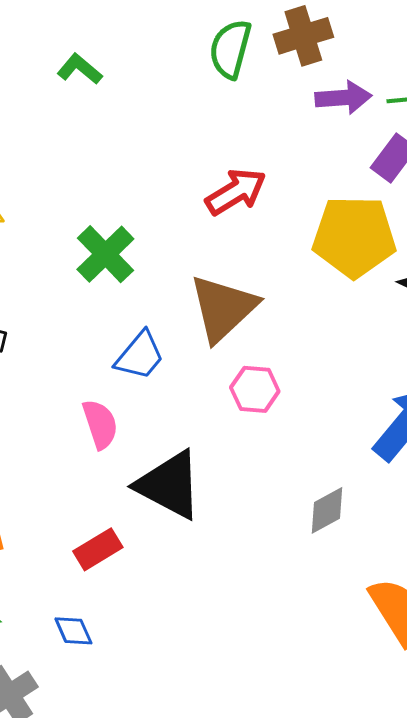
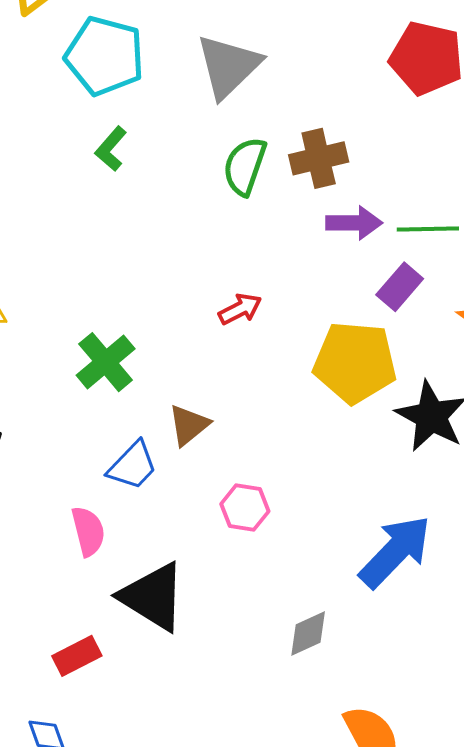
green L-shape: (80, 69) -> (111, 149), moved, turned -93
red arrow: (236, 192) -> (240, 309), size x0.7
brown triangle: (223, 308) -> (189, 425), moved, size x0.6

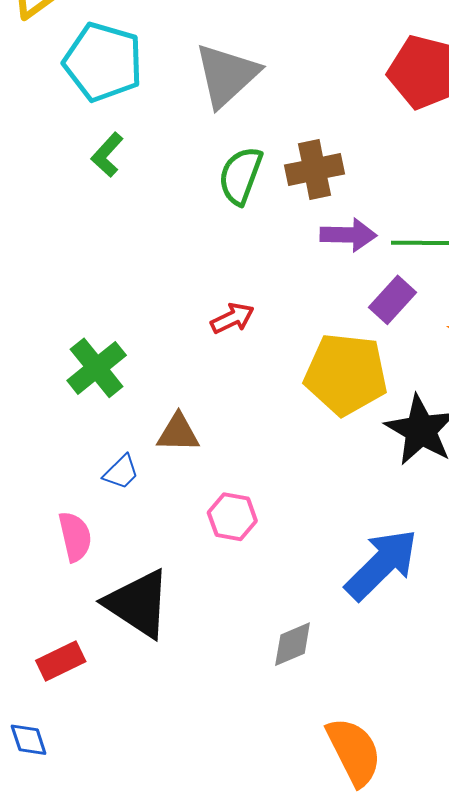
brown triangle: (189, 425) -> (178, 433), turned 39
blue trapezoid: (133, 466) -> (121, 472), size x0.7

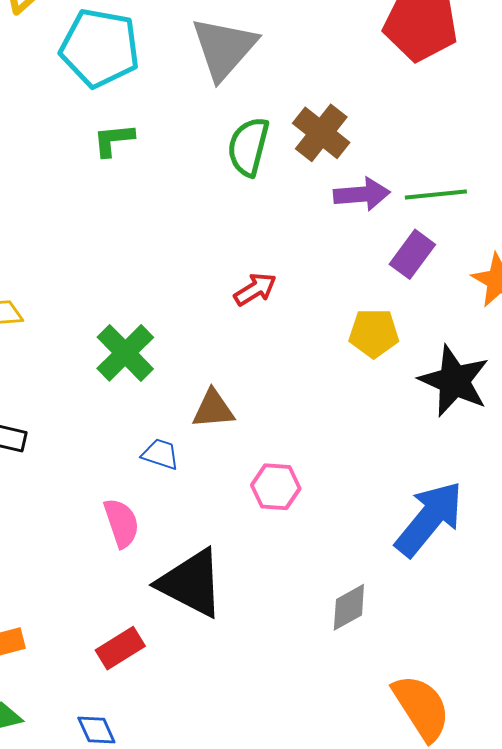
green L-shape: (107, 155) -> (113, 140), turned 48
brown cross: (315, 169) -> (321, 133), turned -34
yellow pentagon: (346, 374) -> (374, 333), size x0.6
blue trapezoid: (121, 472) -> (160, 454), turned -111

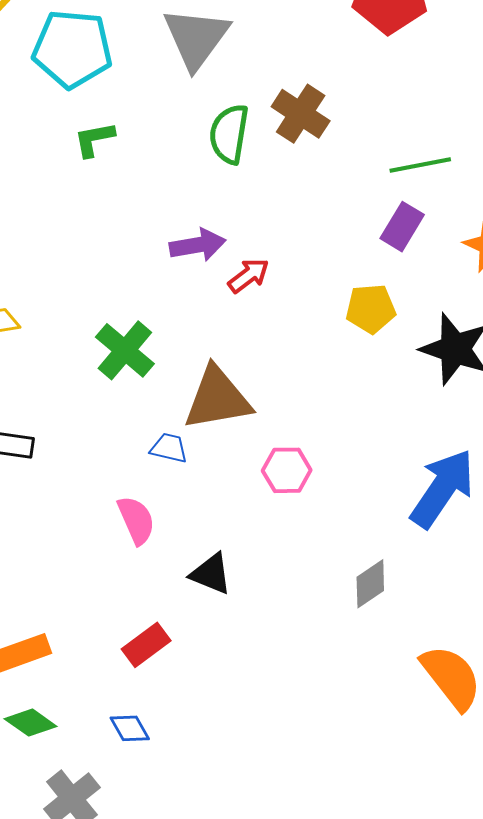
purple arrow: (362, 194) -> (198, 245), moved
brown triangle: (213, 409) -> (217, 398), size x1.6
black triangle: (191, 583) -> (211, 574), size x0.6

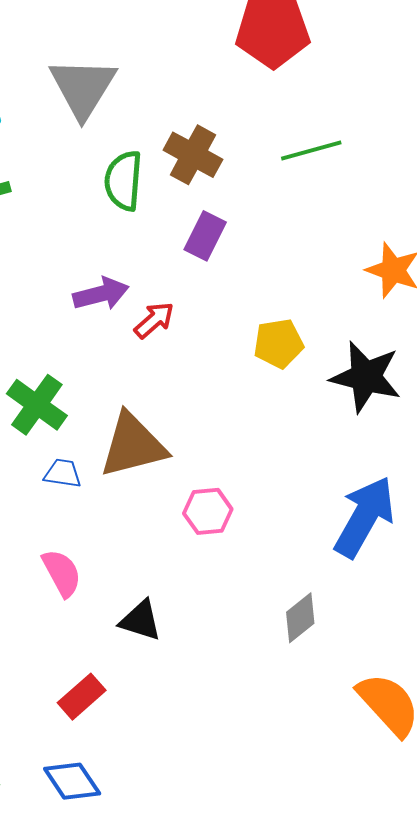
green line: (420, 165) -> (311, 151), moved
purple rectangle: (402, 227) -> (205, 236), moved
blue trapezoid: (169, 448) -> (63, 473), moved
blue diamond: (130, 728) -> (72, 781), size x1.4

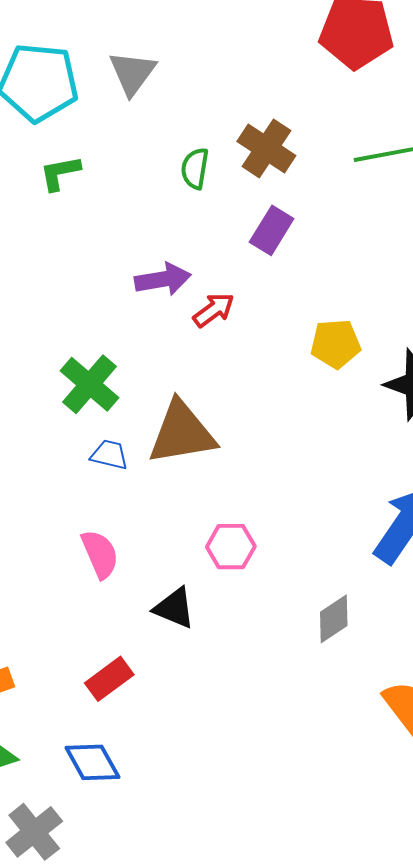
gray triangle: (83, 88) -> (132, 73), moved, size x0.7
green semicircle: (123, 181) -> (195, 168), size x0.7
pink hexagon: (208, 511) -> (231, 547), moved

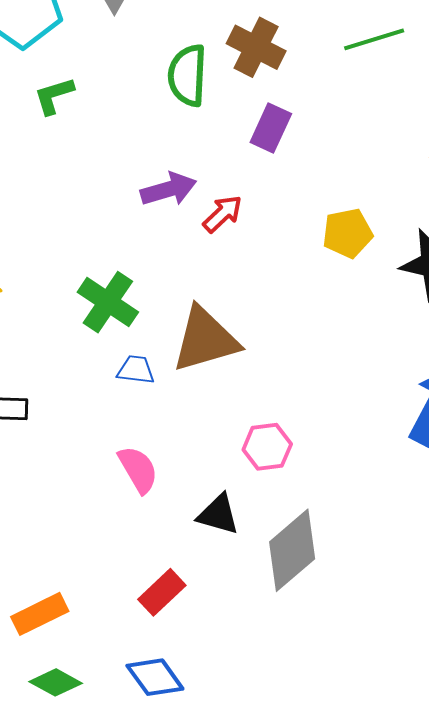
green semicircle: (195, 168) -> (187, 75), size x1.5
gray diamond: (334, 619) -> (292, 550), moved, size x1.6

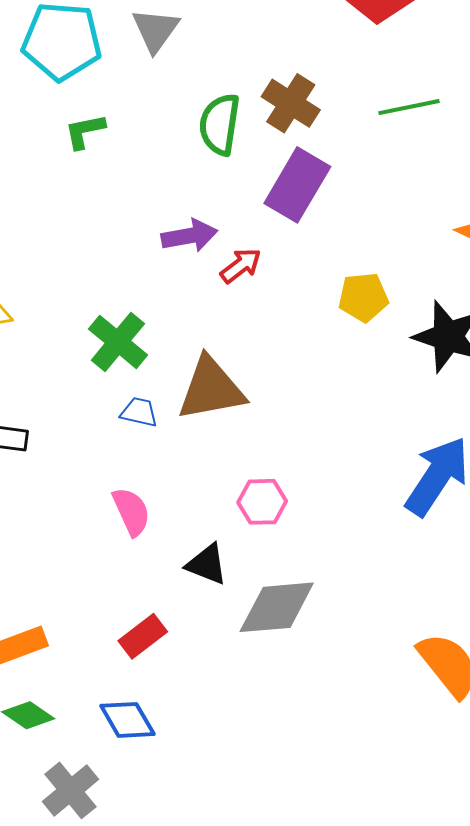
purple rectangle: (271, 128) -> (297, 185), size x1.5
gray diamond: (292, 550) -> (277, 607), turned 30

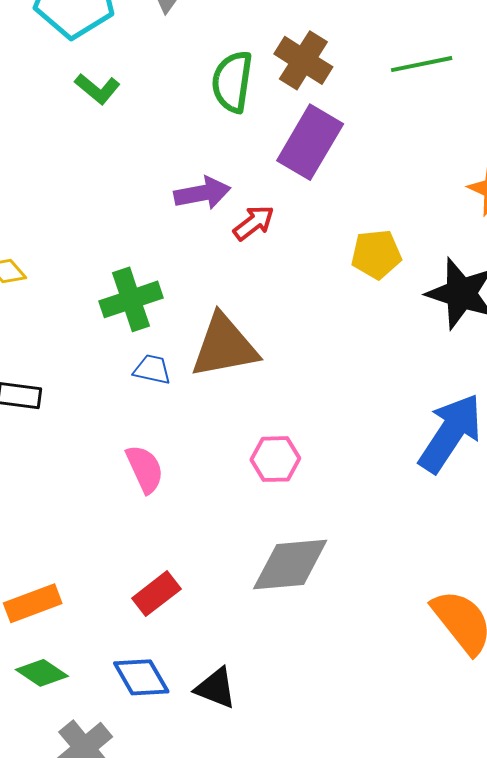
green L-shape: (85, 131) -> (97, 89), turned -129
green cross: (118, 342) -> (131, 299), turned 32
black triangle: (207, 564) -> (216, 688), moved

